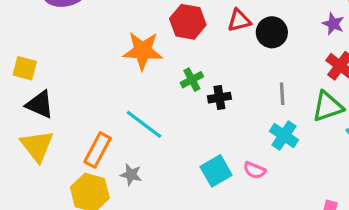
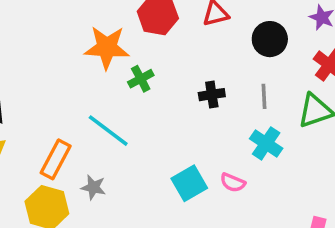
black circle: (272, 32) -> (270, 39), moved
green cross: (192, 80) -> (141, 79), moved
black cross: (219, 98) -> (212, 95), moved

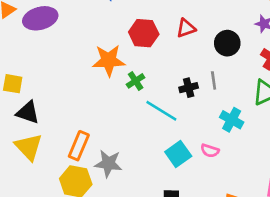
gray line: (264, 96) -> (214, 80), moved
cyan line: (108, 131) -> (161, 111), moved
gray star: (93, 187) -> (108, 164), size x1.5

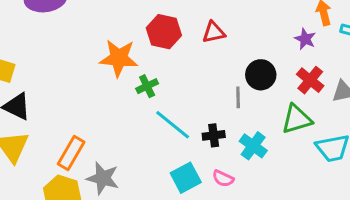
black circle: (227, 43) -> (261, 75), moved
black cross: (189, 88) -> (214, 135), moved

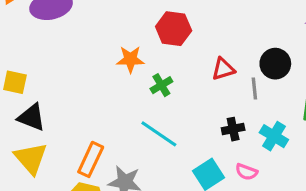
red triangle: (214, 32) -> (223, 69), moved
orange star: (119, 58) -> (130, 59), size x0.7
cyan line: (173, 125) -> (159, 134), moved

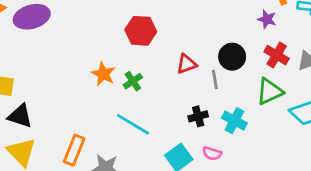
orange star: (130, 59) -> (103, 74), moved, turned 30

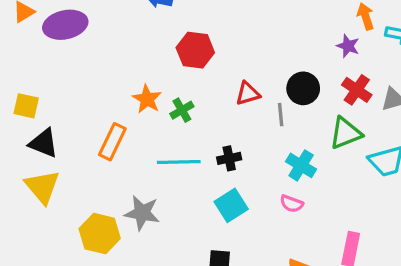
black cross: (198, 116) -> (229, 158), moved
cyan line: (133, 124) -> (179, 162), turned -36
orange rectangle: (74, 150) -> (112, 142), moved
pink semicircle: (212, 153) -> (292, 204), moved

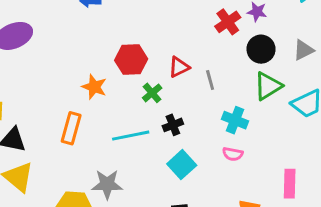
red hexagon: (195, 50) -> (131, 60), moved
black circle: (303, 88) -> (261, 49), moved
red cross: (357, 90) -> (228, 22), moved, turned 30
green cross: (182, 110) -> (152, 93), moved

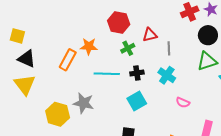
orange star: (94, 87) -> (89, 46), moved, turned -30
cyan cross: (235, 120) -> (167, 75), moved
pink semicircle: (233, 154) -> (183, 103), moved

